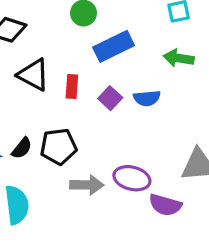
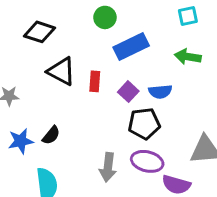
black pentagon: (58, 147) -> (144, 124), moved
gray arrow: (87, 185) -> (108, 167), turned 96

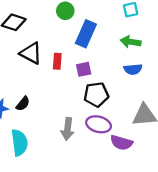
blue rectangle: (131, 47) -> (86, 34), turned -40
purple square: (128, 92) -> (84, 69), turned 35
blue semicircle: (160, 92) -> (133, 69), moved

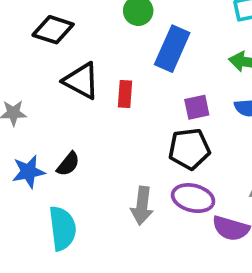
purple square: (84, 69) -> (197, 107), moved

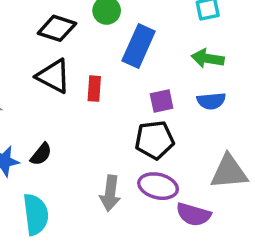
black diamond: (53, 30) -> (57, 28), moved

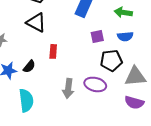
red rectangle: (94, 89) -> (53, 51), moved
black pentagon: (154, 140) -> (111, 60), moved
purple semicircle: (193, 214) -> (134, 102), moved

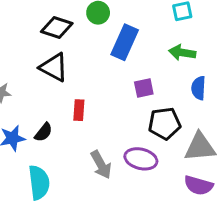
blue semicircle: (125, 36) -> (198, 88), moved, turned 98
gray arrow: (68, 88) -> (101, 165), turned -36

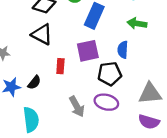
purple square: (144, 88) -> (88, 51), moved, size x1.5
blue semicircle: (198, 88) -> (123, 50), moved
black pentagon: (165, 123) -> (110, 74), moved

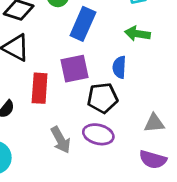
red rectangle: (60, 66) -> (40, 88), size x1.5
gray triangle: (150, 93) -> (154, 123), size x0.7

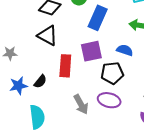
blue semicircle: (119, 67) -> (125, 50), turned 105

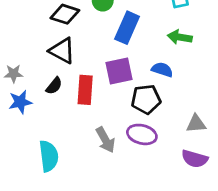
black semicircle: (40, 81) -> (54, 86), moved
blue star: (18, 86) -> (20, 102), moved

